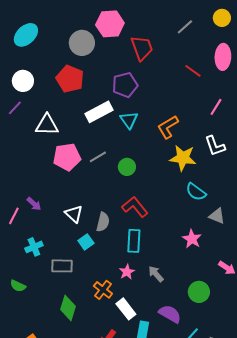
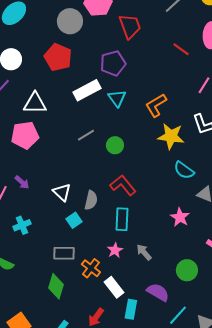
pink pentagon: (67, 157) -> (25, 135), moved
gray rectangle: (62, 266) -> (64, 253), moved

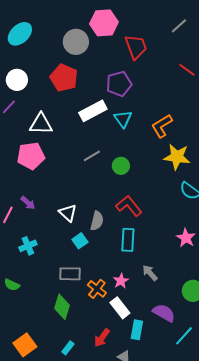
pink star: (115, 250) -> (121, 281), moved

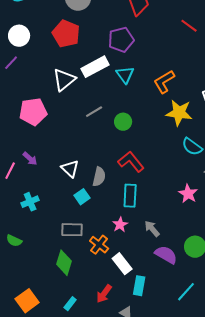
white triangle: (41, 124) -> (64, 80), moved, turned -40
pink star: (121, 281) -> (120, 225), moved
purple semicircle: (164, 313) -> (166, 255), moved

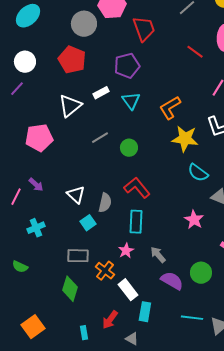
white rectangle: (95, 67) -> (101, 93), size x0.6
cyan line: (186, 292) -> (192, 318), turned 55
cyan rectangle: (70, 304) -> (84, 333), moved, turned -48

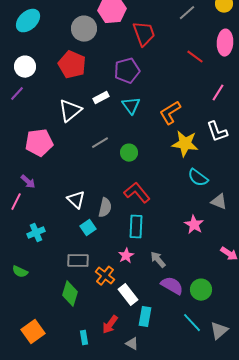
purple arrow: (36, 185) -> (28, 182), moved
green circle: (201, 273) -> (201, 290), moved
cyan line: (192, 318) -> (192, 323), turned 40

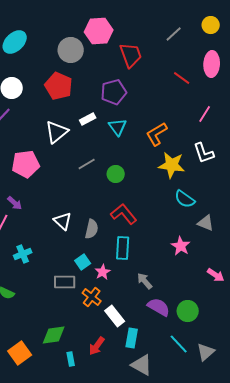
cyan square: (88, 228) -> (83, 262), moved
pink star: (126, 256) -> (103, 272), moved
green diamond: (70, 294) -> (54, 335), moved, turned 65
gray triangle: (132, 344) -> (142, 365), moved, size x1.6

